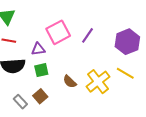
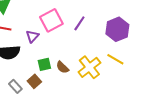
purple triangle: (38, 49) -> (32, 36), turned -40
green square: (41, 70) -> (44, 64), moved

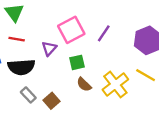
green square: (44, 64) -> (77, 62), moved
gray rectangle: (15, 86) -> (28, 95), moved

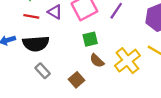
purple triangle: (49, 48) -> (55, 12), moved, turned -42
brown square: (51, 101) -> (77, 80), moved

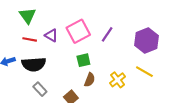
brown semicircle: (97, 61) -> (90, 80), turned -112
yellow cross: (127, 61) -> (118, 80), size x0.7

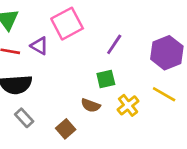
pink square: (78, 31) -> (67, 24), moved
green square: (83, 60) -> (106, 79), moved
brown semicircle: (90, 80) -> (91, 105), turned 88

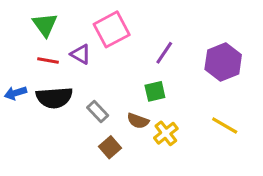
yellow line: (164, 94) -> (225, 126), moved
yellow cross: (128, 105) -> (166, 133), moved
gray rectangle: (24, 118) -> (98, 112), moved

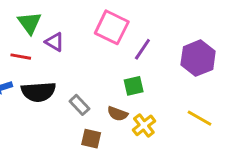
pink square: (112, 29) -> (112, 27), moved, turned -36
purple triangle: (81, 54) -> (55, 42), moved
red line: (48, 60) -> (21, 57), moved
brown square: (110, 147) -> (91, 139), turned -36

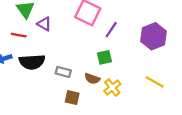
gray rectangle: (79, 105) -> (63, 72), turned -32

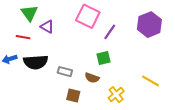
purple hexagon: (154, 36) -> (149, 25), moved
yellow cross: (112, 88) -> (116, 95), moved

